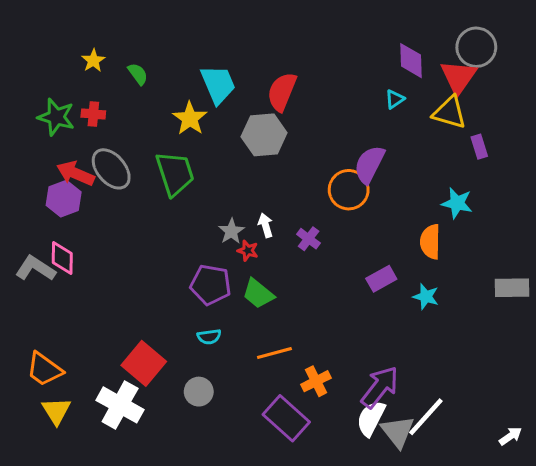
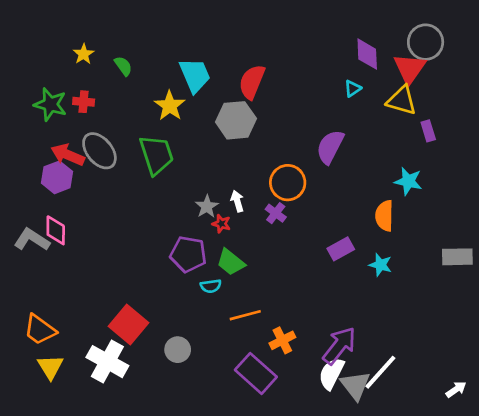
orange circle: (349, 190) -> (288, 183), moved
cyan semicircle: (209, 337) -> (211, 286), moved

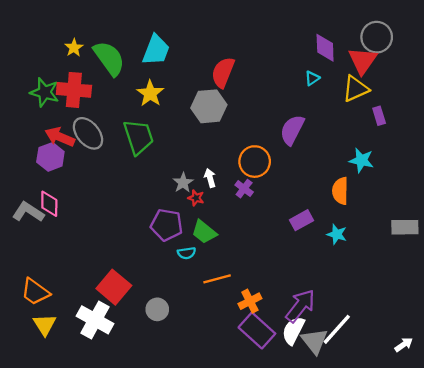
green semicircle: (123, 66) -> (109, 58), size x2.0
cyan trapezoid: (195, 75) -> (156, 50), moved, turned 44
yellow triangle: (402, 100) -> (356, 89), turned -40
red cross: (84, 102) -> (74, 90), size x1.8
purple rectangle: (256, 373) -> (257, 330), moved

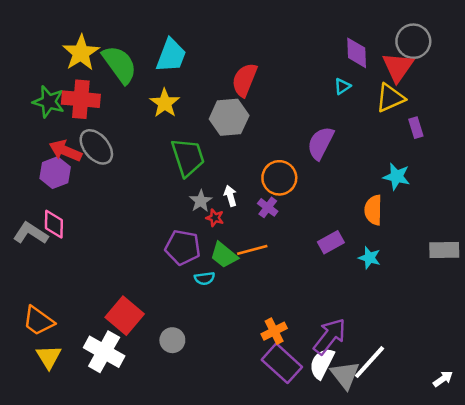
yellow star: (74, 48) -> (81, 53), size x1.8
green trapezoid: (138, 137) -> (188, 157), moved
orange line: (217, 279) -> (252, 250), moved

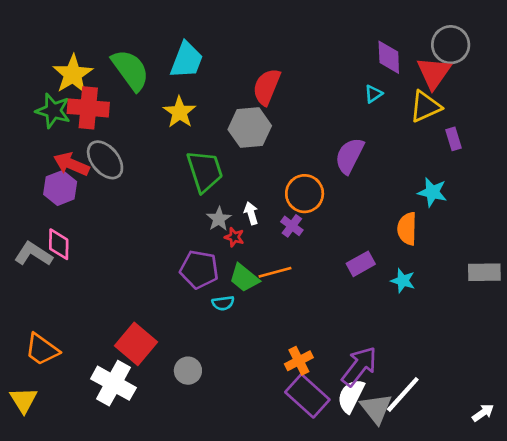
yellow star: (81, 53) -> (73, 74), moved
yellow triangle: (49, 357) -> (24, 400), moved

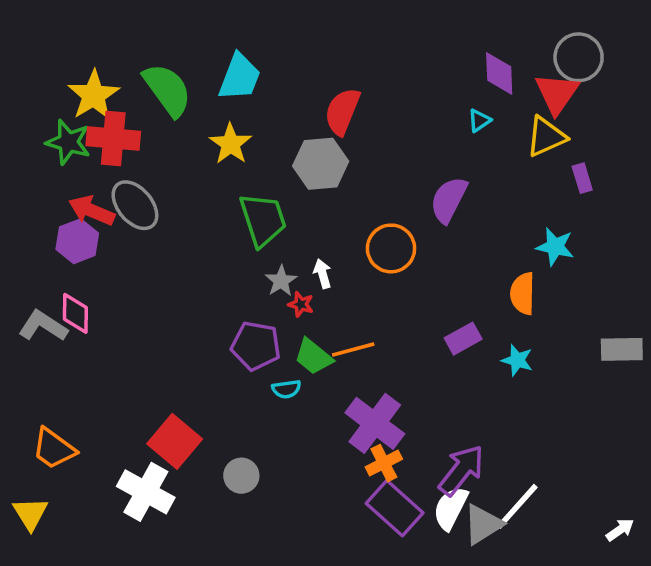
purple cross: (292, 226) -> (375, 423), moved, size x2.0
gray triangle: (376, 409) -> (483, 524), turned 36

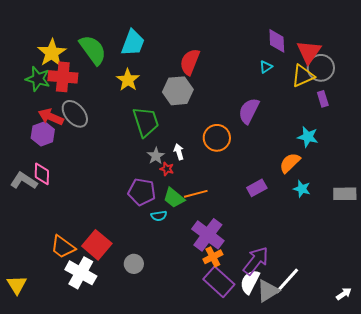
gray circle: (579, 57) -> (321, 68), moved
orange semicircle: (523, 294) -> (290, 163), turned 45
cyan star: (517, 360) -> (302, 189), moved
orange trapezoid: (54, 449) -> (63, 247), moved

